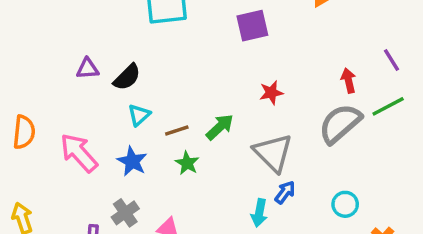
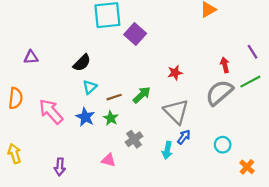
purple square: (252, 26) -> (135, 34), moved, turned -35
purple triangle: (87, 69) -> (31, 57), moved
green star: (187, 163) -> (111, 118), moved
gray cross: (125, 213) -> (134, 139), moved

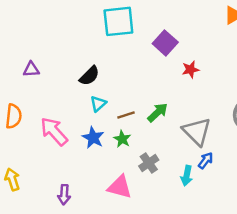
purple square: (135, 34) -> (165, 43), moved
red star: (175, 73) -> (190, 69), moved
pink triangle: (109, 160) -> (120, 187), size x1.5

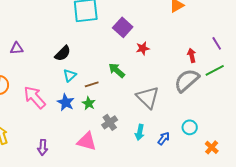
green arrow: (158, 112) -> (117, 70), moved, turned -96
blue arrow: (206, 160) -> (164, 138), moved

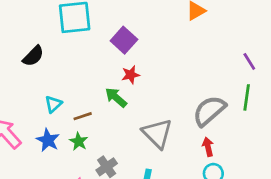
red star: (143, 48) -> (131, 75), moved
black semicircle: (63, 53) -> (33, 56), moved
red arrow: (192, 55) -> (208, 147), moved
green line: (215, 70) -> (247, 97), turned -54

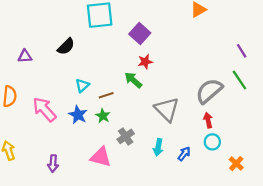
green line: (247, 97) -> (239, 80), turned -42

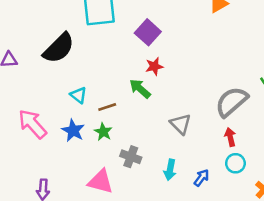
black semicircle: (66, 46) -> (59, 48), size x1.5
cyan triangle: (82, 86) -> (78, 95), turned -40
gray triangle: (167, 109) -> (180, 124), size x0.7
gray cross: (126, 136) -> (131, 157), turned -35

